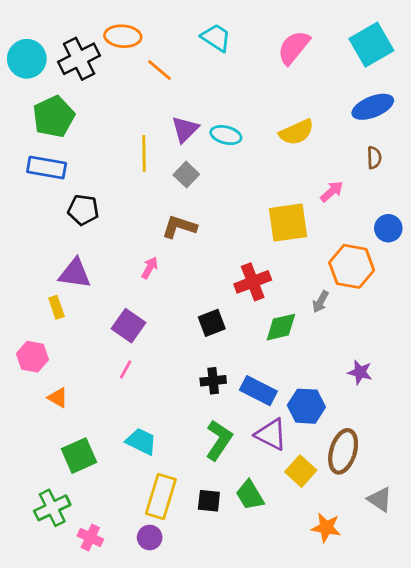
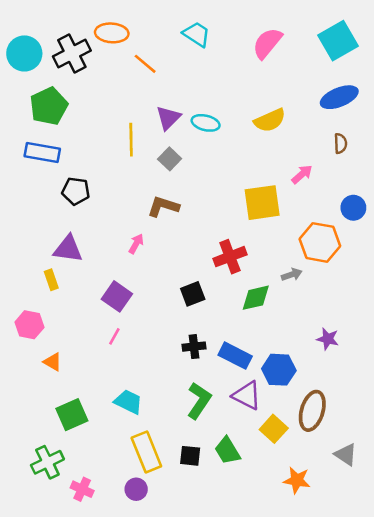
gray arrow: (321, 302) -> (292, 275), turned -138
yellow rectangle: (161, 497) -> (146, 452), turned -39

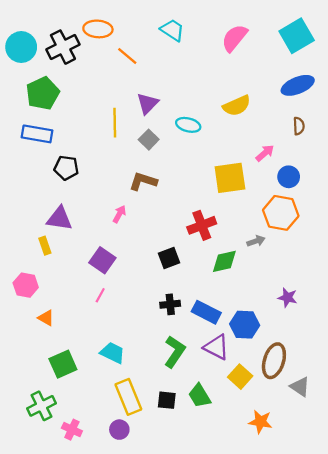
cyan ellipse: (206, 123) -> (188, 125), moved
blue circle: (353, 208) -> (289, 177), moved
gray triangle: (346, 455) -> (300, 387), moved

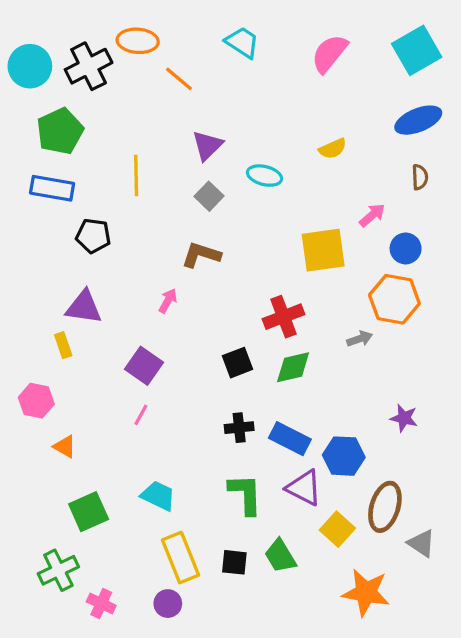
yellow semicircle: (237, 106) -> (333, 149), size x0.7
yellow line: (115, 123) -> (136, 176), moved
green diamond: (224, 261) -> (293, 367), moved
green L-shape: (175, 352) -> (245, 494), turned -36
orange star: (260, 422) -> (366, 592), size x1.4

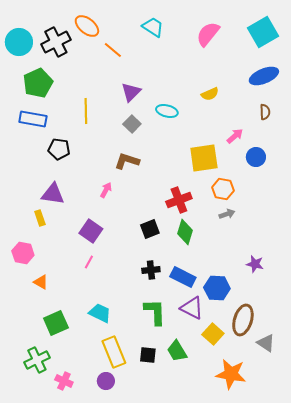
orange ellipse: (138, 41) -> (87, 26), turned 35
orange hexagon: (394, 299) -> (223, 189), moved, size x0.7
green diamond: (293, 367) -> (185, 232), turned -60

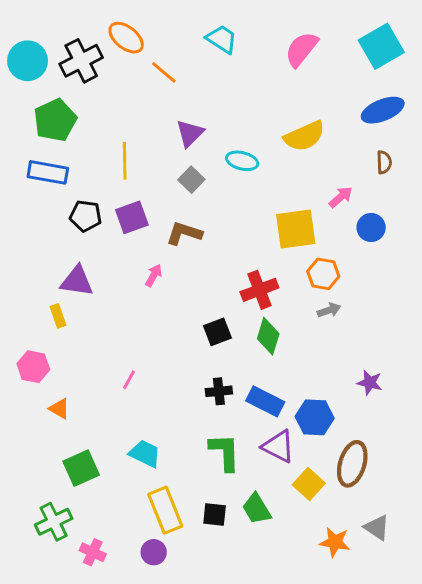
yellow semicircle: (210, 94) -> (304, 136), size x1.6
purple square: (91, 231) -> (132, 217), moved, turned 35
gray triangle: (266, 343) -> (377, 528), moved
orange star: (231, 374) -> (335, 542), size x0.7

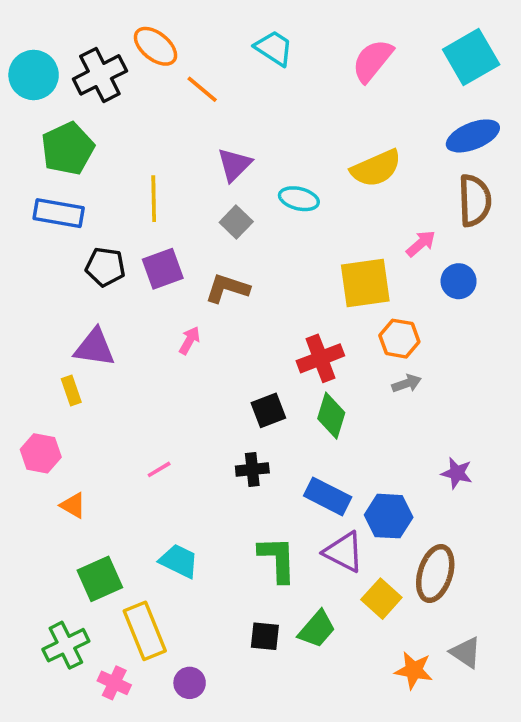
brown semicircle: (384, 162) -> (475, 201), size x1.8
pink line: (129, 380) -> (159, 469), turned 30
black cross: (219, 391) -> (252, 469), moved
green trapezoid: (257, 509) -> (317, 629), turned -108
yellow rectangle: (165, 510) -> (145, 631), moved

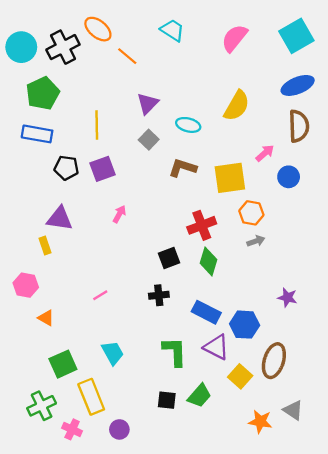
yellow semicircle: (376, 168) -> (237, 106), turned -36
brown L-shape: (227, 288) -> (183, 168), moved
cyan trapezoid: (179, 561) -> (113, 353), turned 35

